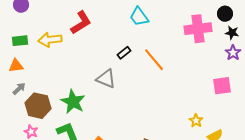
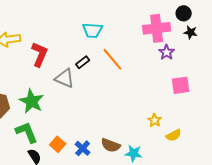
cyan trapezoid: (139, 17) -> (93, 30), moved, turned -50
red L-shape: (81, 23) -> (40, 54), moved, turned -35
black rectangle: (124, 53) -> (83, 62), moved
purple star: (233, 53) -> (167, 52), moved

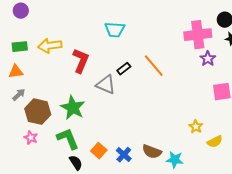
cyan trapezoid: (93, 30) -> (115, 30), moved

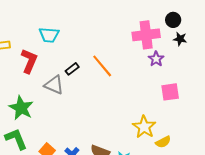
cyan trapezoid: (115, 30) -> (49, 35), moved
yellow star: (196, 127) -> (144, 127), size x1.6

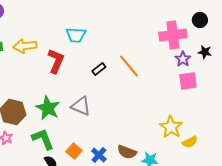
black star: (180, 39) -> (205, 52), moved
gray triangle: (54, 85) -> (81, 106), moved
pink square: (170, 92) -> (188, 81), moved

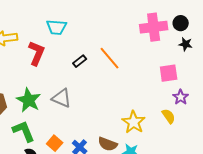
black circle: (200, 20) -> (181, 23), moved
purple star: (183, 59) -> (181, 97), moved
yellow star: (171, 127) -> (134, 122), moved
yellow semicircle: (190, 142) -> (169, 116), moved, turned -98

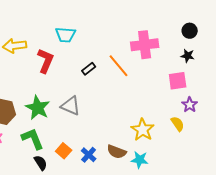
pink cross: (154, 27) -> (145, 45), moved
black star: (186, 44) -> (188, 56), moved

